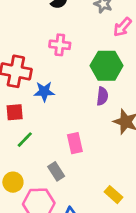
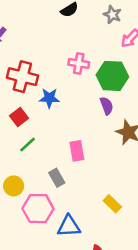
pink cross: (60, 45) -> (79, 63), moved
purple semicircle: (102, 96) -> (107, 106), turned -30
red square: (15, 112) -> (19, 117), turned -36

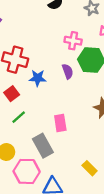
pink cross: (79, 63) -> (73, 41), moved
purple semicircle: (107, 106) -> (68, 71), moved
gray rectangle: (57, 178) -> (43, 146), size x1.5

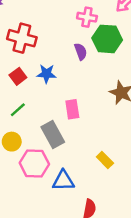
blue star: (38, 78) -> (46, 74), moved
green line: (19, 117) -> (18, 110), moved

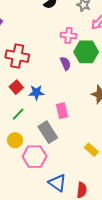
blue star: (46, 74) -> (36, 92), moved
blue triangle: (63, 181) -> (57, 183), moved, turned 42

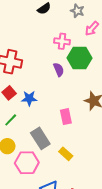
pink rectangle: (62, 111) -> (66, 117), moved
yellow rectangle: (91, 150) -> (66, 154), moved

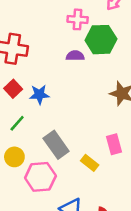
purple semicircle: (59, 70) -> (75, 56), turned -64
pink rectangle: (66, 117) -> (114, 144), moved

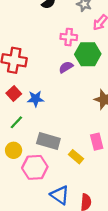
purple semicircle: (75, 56) -> (66, 67), turned -32
gray rectangle: (56, 145) -> (48, 141), turned -40

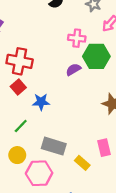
red square: (14, 93) -> (18, 87), moved

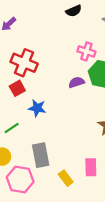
gray rectangle: (54, 146) -> (41, 155), turned 50

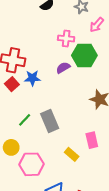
blue star: (37, 108) -> (32, 78), moved
green line: (12, 128) -> (25, 120), moved
gray rectangle: (41, 155) -> (50, 121), moved

